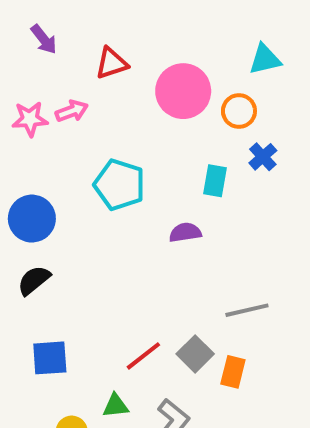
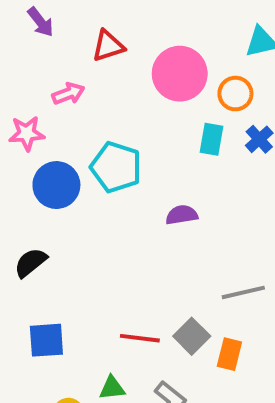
pink star: (30, 119) -> (27, 133), moved
cyan rectangle: (215, 181) -> (212, 139), moved
blue circle: (32, 219) -> (56, 185), moved
red line: (143, 356) -> (140, 338), turned 45

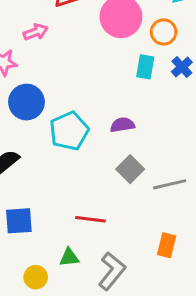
cyan pentagon: (116, 167) -> (69, 131), moved, turned 30
gray square: (192, 336) -> (130, 169), moved
orange rectangle: (229, 354) -> (167, 245), moved

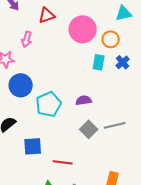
pink arrow: (36, 32) -> (27, 39), turned 126
gray line: (170, 184) -> (115, 125), moved
blue square: (19, 221) -> (33, 146), moved

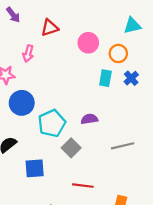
pink circle: (83, 29) -> (88, 43), size x0.7
gray square: (89, 129) -> (71, 148), moved
red line: (63, 162) -> (83, 186), moved

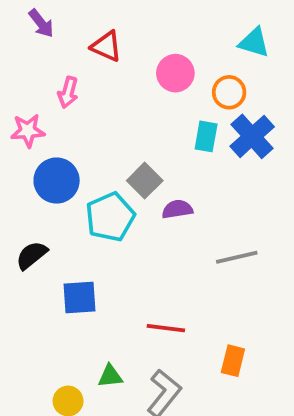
cyan triangle: (132, 26) -> (254, 42), turned 30
red triangle: (50, 28) -> (106, 46), turned 42
blue cross: (131, 78) -> (252, 136), size x1.6
gray square: (71, 148) -> (145, 181), moved

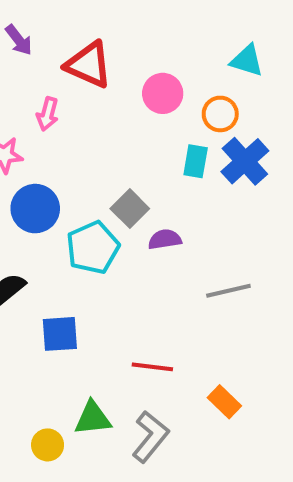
red triangle: (106, 46) -> (89, 65), size x1.4
orange rectangle: (233, 361) -> (224, 402), turned -60
green triangle: (110, 376) -> (93, 418), size x1.4

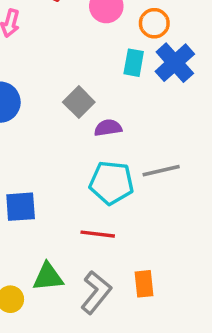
cyan pentagon: (93, 248) -> (111, 183), moved, turned 30
orange rectangle: (224, 402) -> (144, 284), moved, turned 40

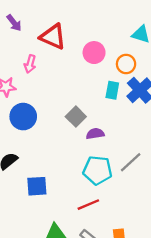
gray line: (161, 171) -> (131, 162), turned -30
red line: (98, 234) -> (88, 205), turned -30

